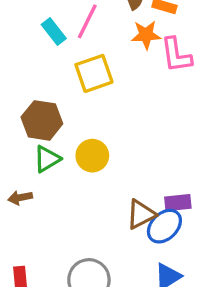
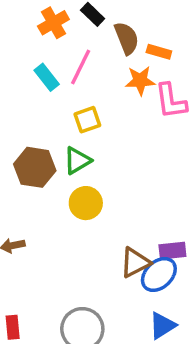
yellow square: (94, 73) -> (87, 120), size x0.7
green triangle: (47, 159) -> (77, 161), moved

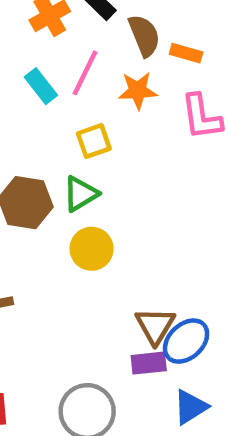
orange star: (140, 81) -> (138, 90), moved
purple rectangle: (172, 251) -> (149, 363), moved
brown triangle: (135, 263) -> (155, 326), turned -32

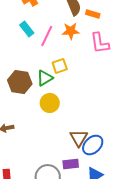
pink line: (85, 73) -> (47, 36), moved
yellow square: (94, 141) -> (60, 66), moved
purple rectangle: (149, 363) -> (71, 164), moved

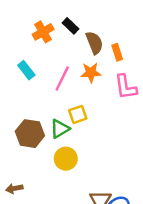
orange rectangle: (93, 14) -> (117, 52), turned 56
cyan rectangle: (27, 29) -> (26, 70), moved

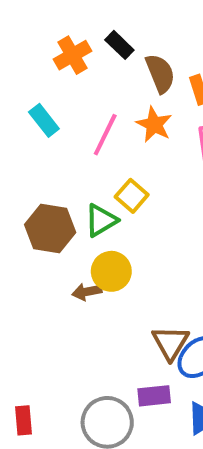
orange star: (91, 73) -> (154, 124), turned 30
yellow square: (78, 114) -> (132, 196), turned -30
brown arrow: (14, 189) -> (87, 292), moved

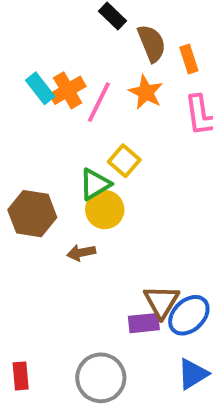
orange cross: (73, 55) -> (68, 90), moved
brown hexagon: (50, 228) -> (32, 214), moved
yellow circle: (111, 271) -> (105, 210), moved
purple rectangle: (154, 396) -> (144, 323), moved

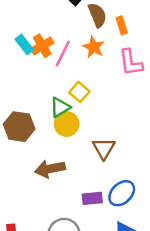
brown arrow: (81, 253) -> (50, 169), moved, size x1.6
brown triangle: (161, 302) -> (104, 148), moved

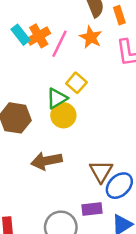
brown triangle: (104, 148) -> (101, 171), moved
purple rectangle: (92, 198) -> (92, 209), moved

